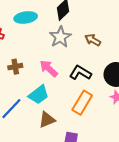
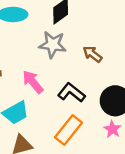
gray star: (60, 37) -> (53, 45), turned 30

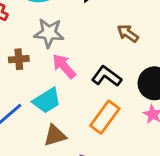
gray star: (53, 45) -> (49, 33), moved

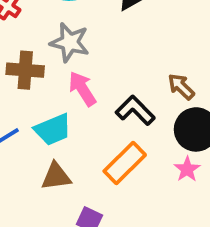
brown arrow: (128, 33) -> (181, 87), moved
brown cross: (19, 59) -> (25, 70), size x1.4

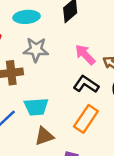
pink arrow: (82, 89) -> (85, 55), moved
cyan trapezoid: (53, 129) -> (36, 107), turned 30

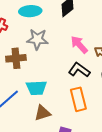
orange rectangle: (86, 119) -> (78, 99), turned -50

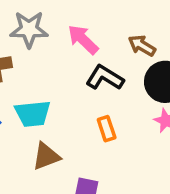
pink arrow: (79, 45) -> (83, 39), moved
orange rectangle: (78, 99) -> (107, 129), size x0.6

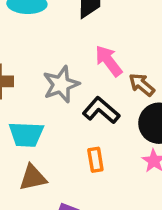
gray star: (29, 29) -> (61, 84), moved, turned -30
pink arrow: (83, 39) -> (109, 61), moved

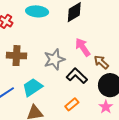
cyan trapezoid: (26, 134) -> (32, 87), turned 140
orange rectangle: (95, 160) -> (72, 104), turned 56

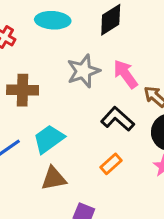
gray star: (54, 59) -> (83, 71), moved

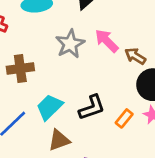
black L-shape: (117, 119) -> (92, 108), moved, turned 128
orange rectangle: (111, 164) -> (124, 118), moved

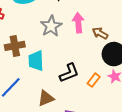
pink arrow: (107, 41) -> (78, 23), turned 42
cyan trapezoid: (49, 107) -> (36, 61), moved, turned -45

